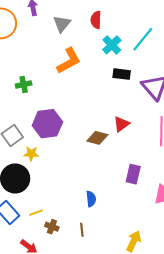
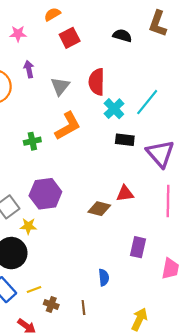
red semicircle: (96, 20) -> (97, 82), size x1.4
green cross: (24, 85) -> (32, 141), moved
red triangle: (121, 124) -> (125, 194), turned 30
blue semicircle: (91, 199) -> (104, 277), moved

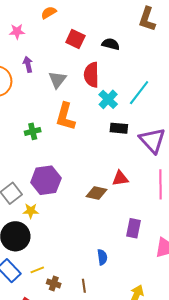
black semicircle: (122, 36) -> (111, 44), moved
red square: (70, 38) -> (75, 39), moved, turned -36
orange L-shape: (68, 126) -> (65, 117), turned 136

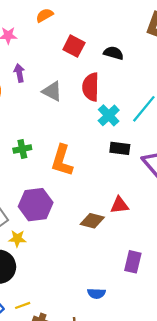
gray triangle: (57, 80) -> (52, 91), turned -42
orange L-shape: (65, 117) -> (62, 161), moved
blue semicircle: (102, 257) -> (96, 293), turned 98

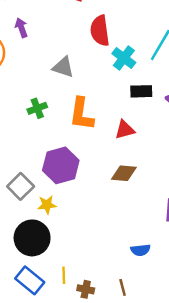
gray triangle: (52, 91) -> (63, 67), moved
red triangle: (120, 205) -> (125, 130), moved
yellow line: (23, 305) -> (64, 275), turned -63

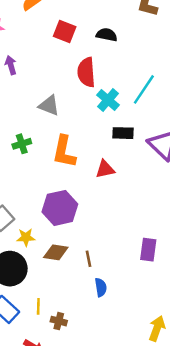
purple hexagon: (61, 165) -> (60, 208), moved
brown diamond: (124, 173) -> (56, 252), moved
blue semicircle: (140, 250) -> (101, 287), moved, turned -96
brown line: (123, 287) -> (89, 259), moved

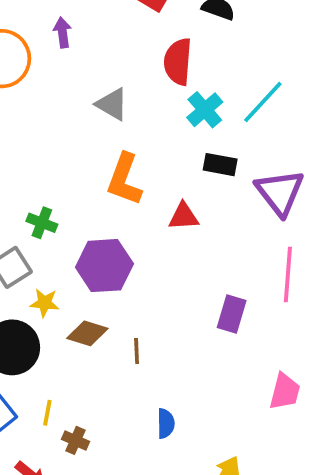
green cross: (22, 144) -> (42, 223), moved, turned 30
purple rectangle: (148, 250) -> (232, 314), moved
blue semicircle: (101, 287) -> (166, 423), moved

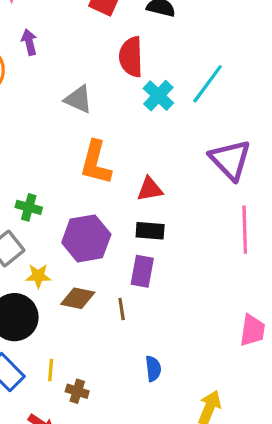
black rectangle: (220, 165) -> (150, 231), moved
purple rectangle: (232, 314) -> (142, 271), moved

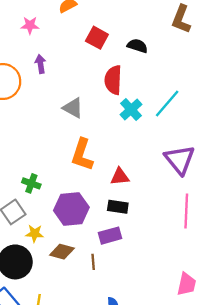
purple rectangle: (142, 271) -> (110, 236), turned 60

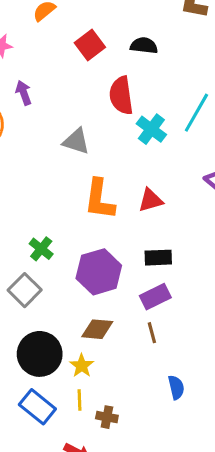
red square: (97, 38) -> (90, 45), turned 35
red triangle: (120, 177) -> (150, 200), moved
green cross: (31, 183) -> (41, 249), turned 30
yellow star: (35, 233) -> (82, 366), moved, turned -30
brown line: (93, 262) -> (152, 333), moved

